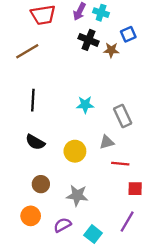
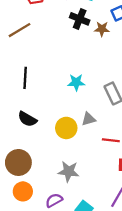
gray triangle: (107, 142) -> (89, 119), moved
brown circle: (41, 184) -> (18, 162), moved, size x1.5

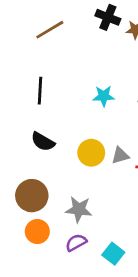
brown line: (20, 30) -> (50, 30), moved
gray triangle: (89, 119) -> (120, 156), moved
gray star: (68, 171) -> (79, 209), moved

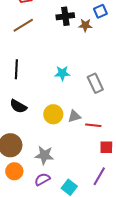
black cross: (108, 17) -> (65, 16), turned -30

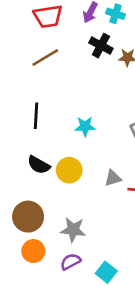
black cross: (65, 16) -> (101, 46), turned 36
cyan star: (62, 73) -> (85, 126), moved
yellow circle: (53, 114) -> (69, 170), moved

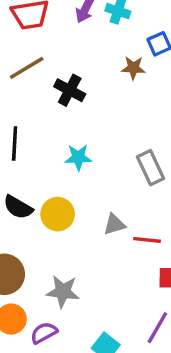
black cross: (101, 46) -> (70, 90), moved
purple semicircle: (70, 262) -> (44, 333), moved

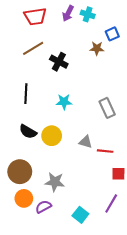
gray triangle: (114, 224) -> (86, 142), turned 32

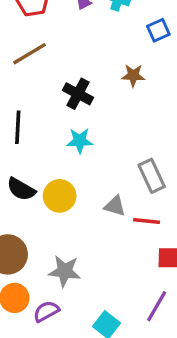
brown star: (97, 48) -> (133, 75), moved
black cross: (59, 62) -> (78, 94), moved
gray rectangle: (107, 108) -> (152, 176), moved

